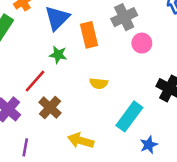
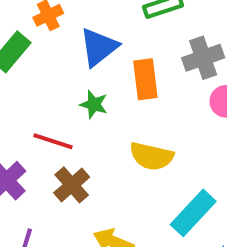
red line: (35, 81) -> (53, 141), turned 60
yellow semicircle: (99, 83) -> (151, 156), size x1.5

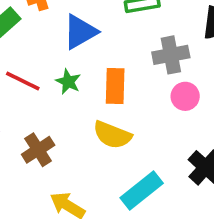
orange rectangle: (145, 79) -> (115, 86), moved
red line: (53, 141) -> (23, 81), moved

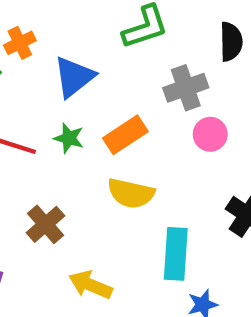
orange rectangle: (115, 86) -> (125, 135), turned 64
cyan rectangle: (142, 190) -> (176, 254), turned -39

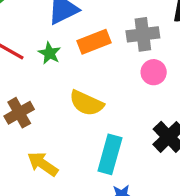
orange rectangle: (125, 135) -> (94, 42), moved

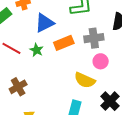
yellow semicircle: (86, 103) -> (85, 80), moved

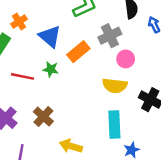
blue triangle: (44, 23) -> (50, 36), turned -35

